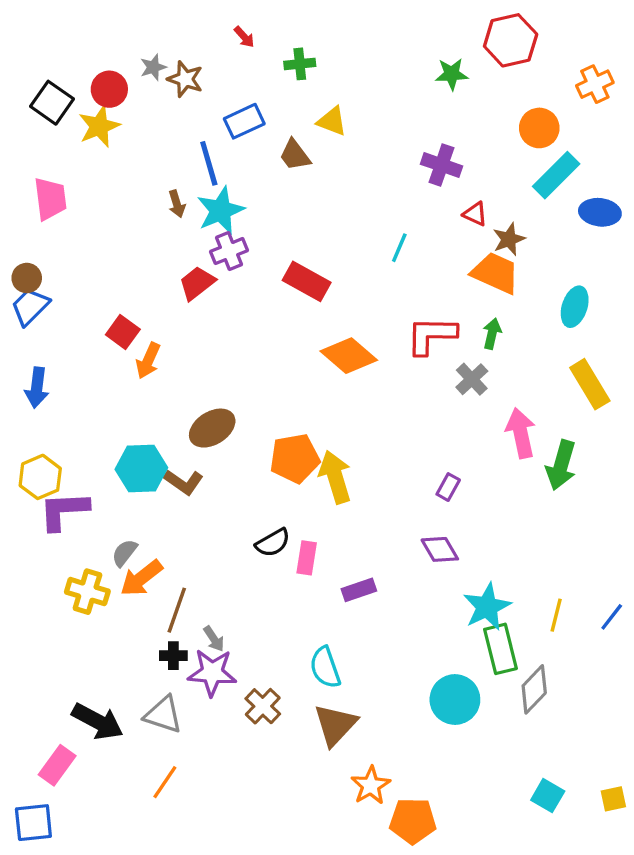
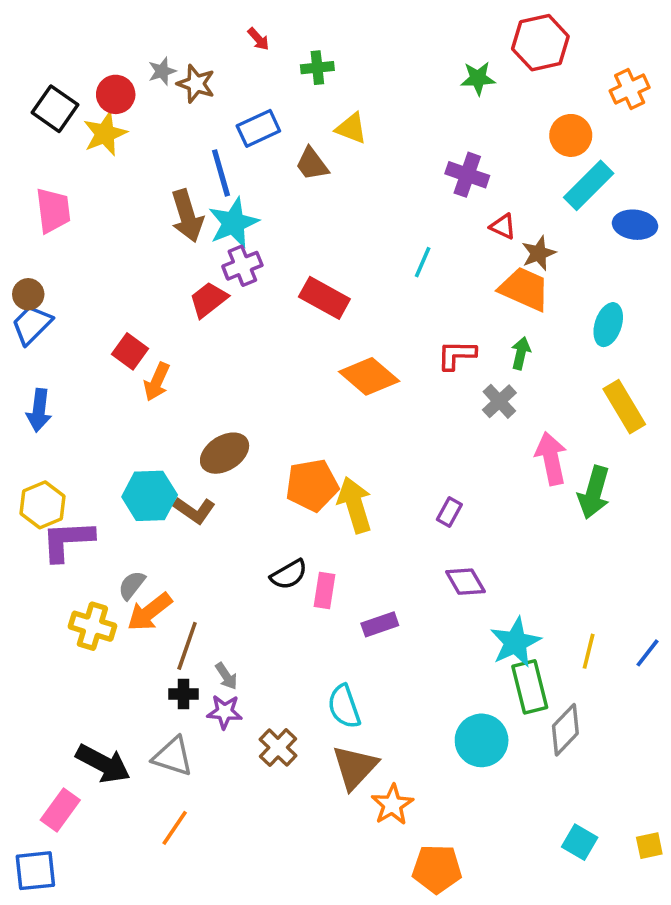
brown arrow: (177, 204) -> (187, 216), size x1.8
red L-shape: (431, 335) -> (457, 355), size x0.7
purple rectangle: (448, 487) -> (449, 512), moved
purple star: (212, 673) -> (225, 712), size x0.7
orange star: (371, 785) -> (392, 805), moved

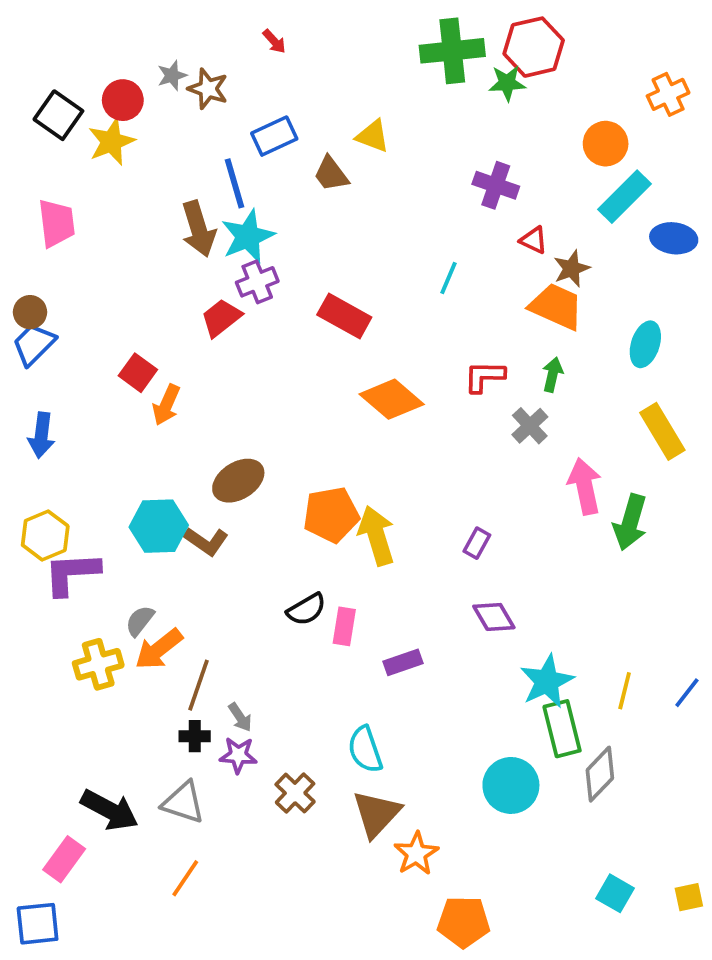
red hexagon: (540, 43) -> (534, 47), moved
green cross: (317, 68) -> (452, 51), moved, size x1.8
yellow cross: (92, 626) -> (98, 664), turned -33

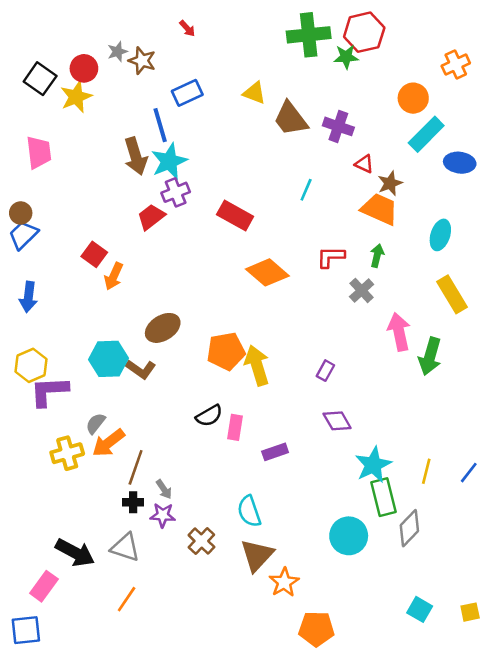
brown trapezoid: (331, 174) -> (291, 119), moved, size x1.4

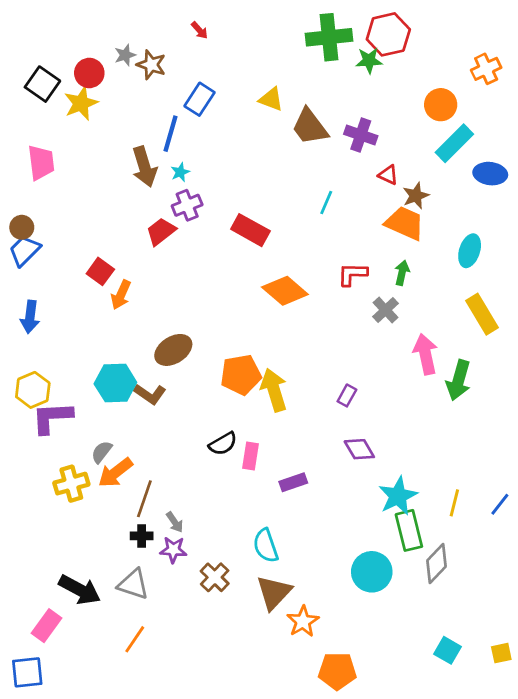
blue rectangle: (187, 93) -> (200, 99), turned -32
blue line: (160, 125) -> (171, 134), turned 32
cyan star: (169, 161) -> (180, 172), size x0.5

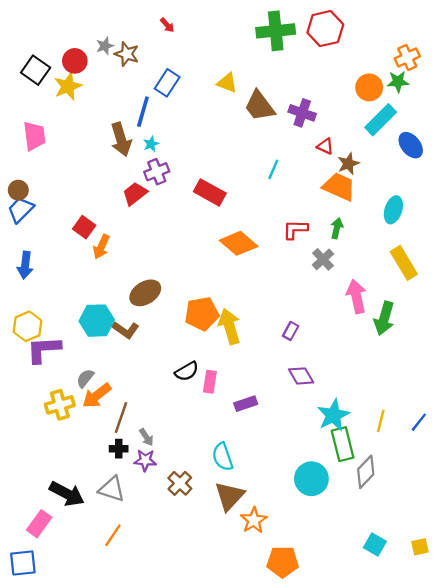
green star: (369, 61) -> (398, 82), moved
blue ellipse: (490, 174) -> (411, 145), turned 44

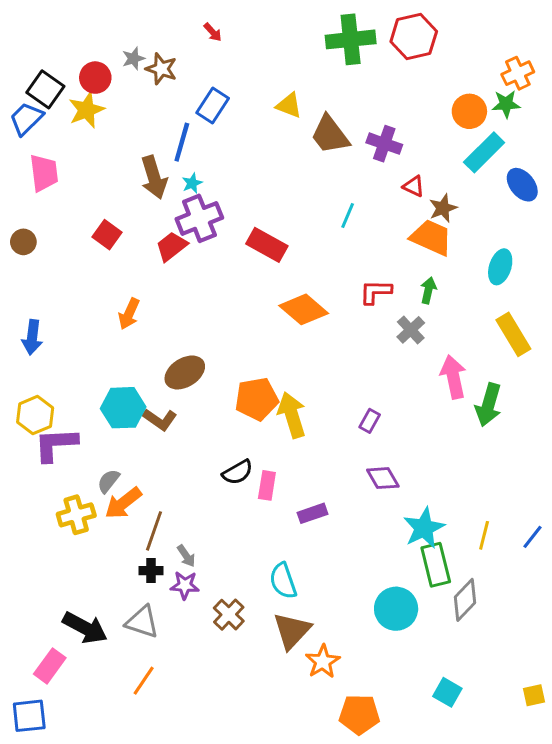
purple cross: (157, 172) -> (199, 218), size x1.4
blue trapezoid: (21, 210) -> (26, 119), moved
red square: (84, 227) -> (107, 235), moved
cyan square: (375, 544) -> (447, 692), moved

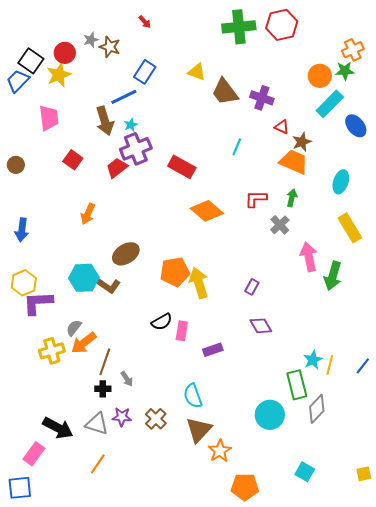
blue line: (182, 142) -> (124, 97), turned 48
pink trapezoid: (44, 173) -> (49, 118), moved
cyan star: (424, 528) -> (313, 360), moved, size x0.7
purple star: (185, 585) -> (122, 417), moved

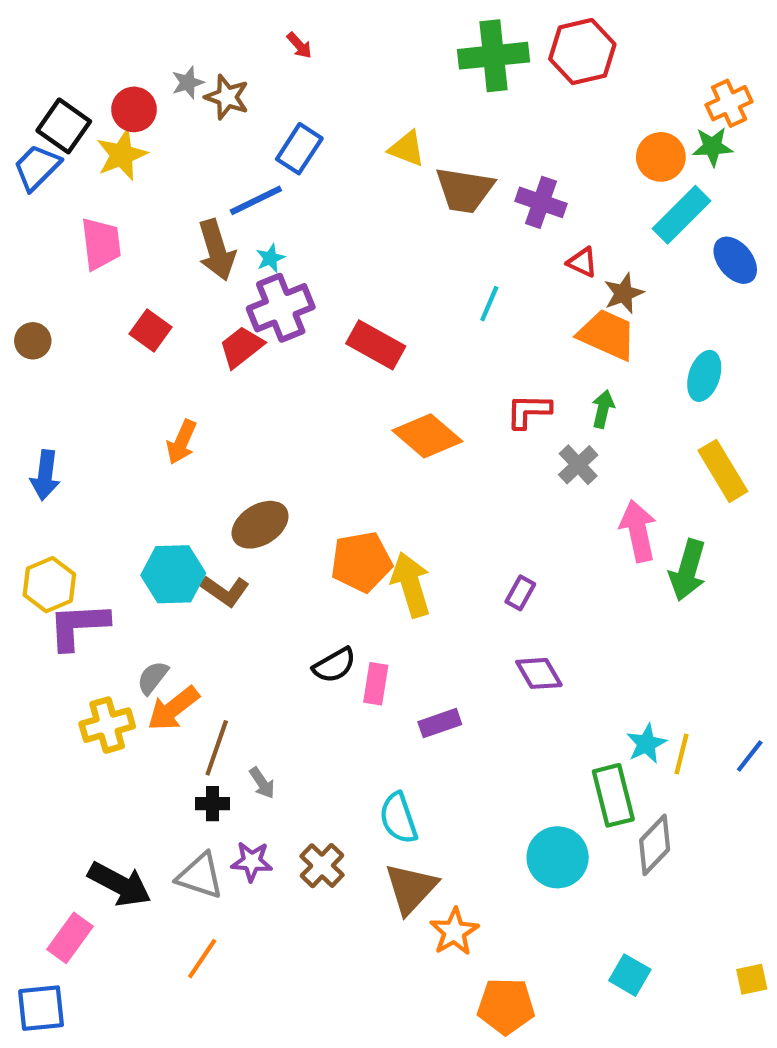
brown trapezoid: (225, 92) -> (465, 190), turned -44

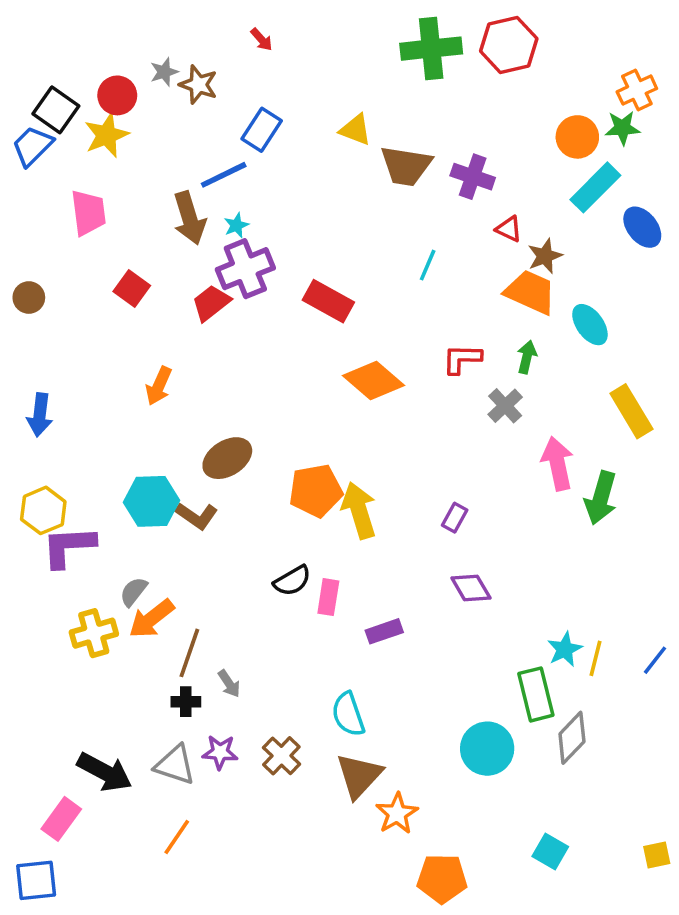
cyan ellipse: (704, 376) -> (590, 325), moved, turned -54

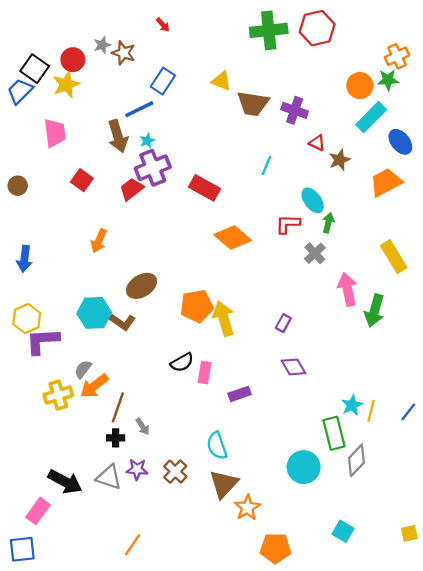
orange trapezoid: (530, 292) -> (386, 182), moved, turned -52
cyan ellipse: (590, 325) -> (313, 200), moved
orange line: (177, 837) -> (133, 545), moved

